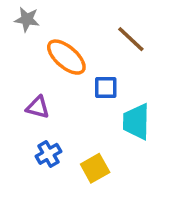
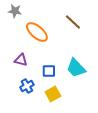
blue square: (106, 88) -> (49, 71), moved
cyan trapezoid: (136, 122) -> (76, 68), turned -45

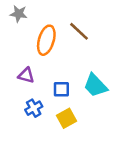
brown line: (73, 22) -> (79, 31), moved
orange ellipse: (37, 32) -> (46, 40), turned 65

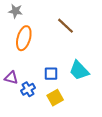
orange ellipse: (46, 40) -> (24, 38), moved
purple triangle: (26, 75) -> (11, 78), moved

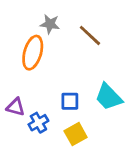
gray star: (15, 11) -> (50, 24), moved

